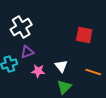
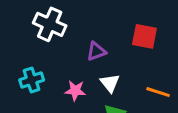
white cross: (21, 27) -> (50, 24), turned -35
purple triangle: (27, 52) -> (96, 51), moved

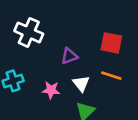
orange line: (158, 92) -> (111, 76), moved

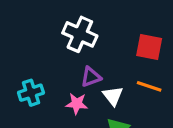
white cross: (29, 32) -> (80, 34), moved
purple triangle: (69, 56) -> (91, 77), moved

